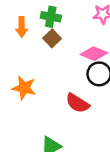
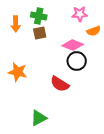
brown square: (52, 38) -> (40, 33), turned 32

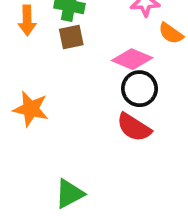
orange semicircle: (94, 31) -> (171, 33), turned 56
red semicircle: (60, 84) -> (134, 127), moved

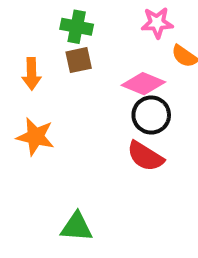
orange arrow: (27, 20) -> (31, 74), moved
green triangle: (69, 194) -> (77, 227), turned 32

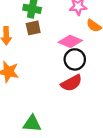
red semicircle: (145, 156) -> (71, 83), turned -60

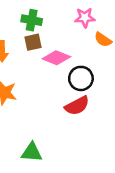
pink diamond: (70, 41) -> (56, 58), moved

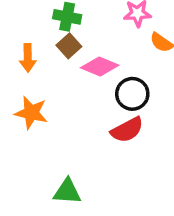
brown square: (33, 42) -> (69, 46), turned -30

